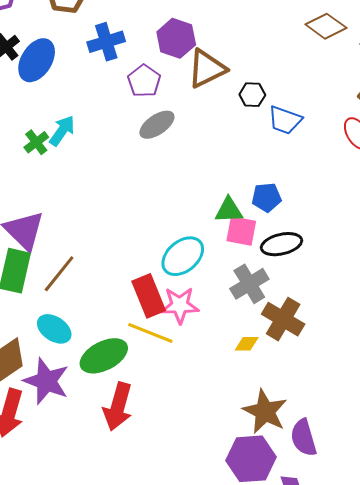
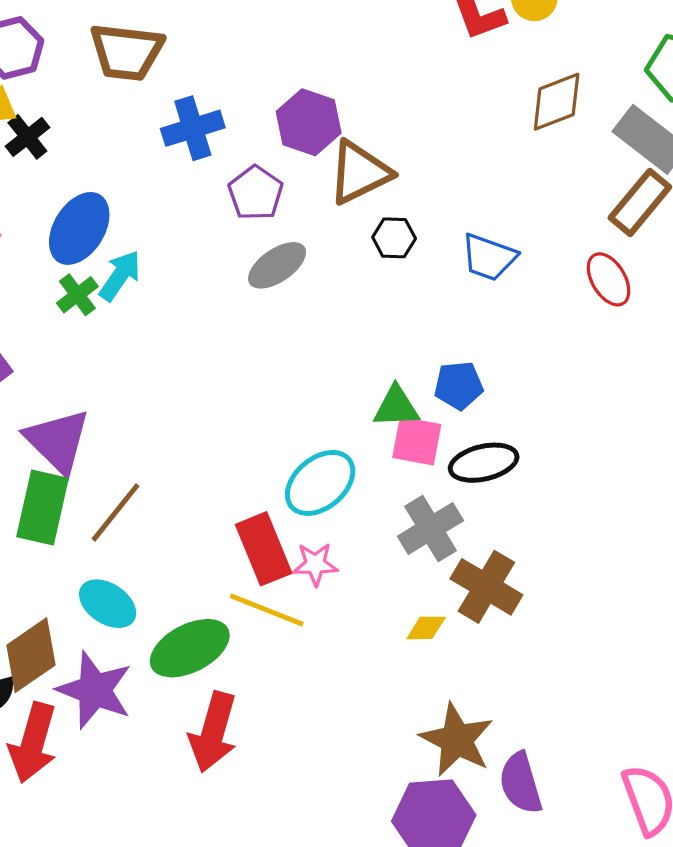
brown diamond: (326, 26) -> (557, 102), turned -57
blue ellipse: (37, 60) -> (79, 228), moved
black hexagon: (252, 95) -> (394, 238), moved
pink star: (180, 305) -> (315, 564), size x0.7

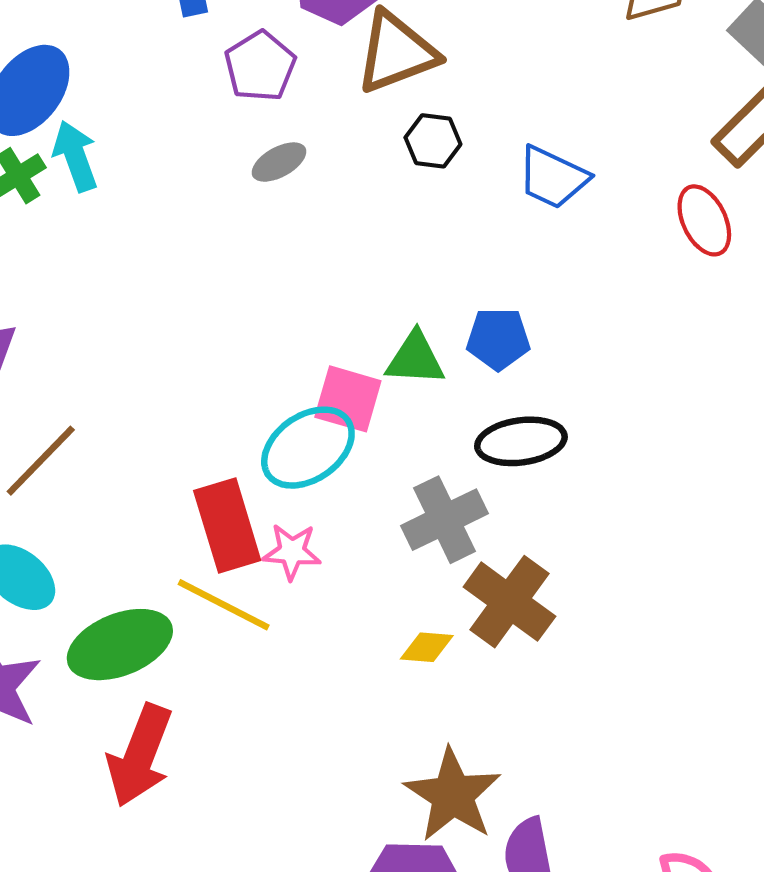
gray ellipse: (277, 265) -> (279, 162), size x0.7
cyan arrow: (120, 276) -> (75, 156), turned -60
pink square: (417, 441) -> (348, 399), moved

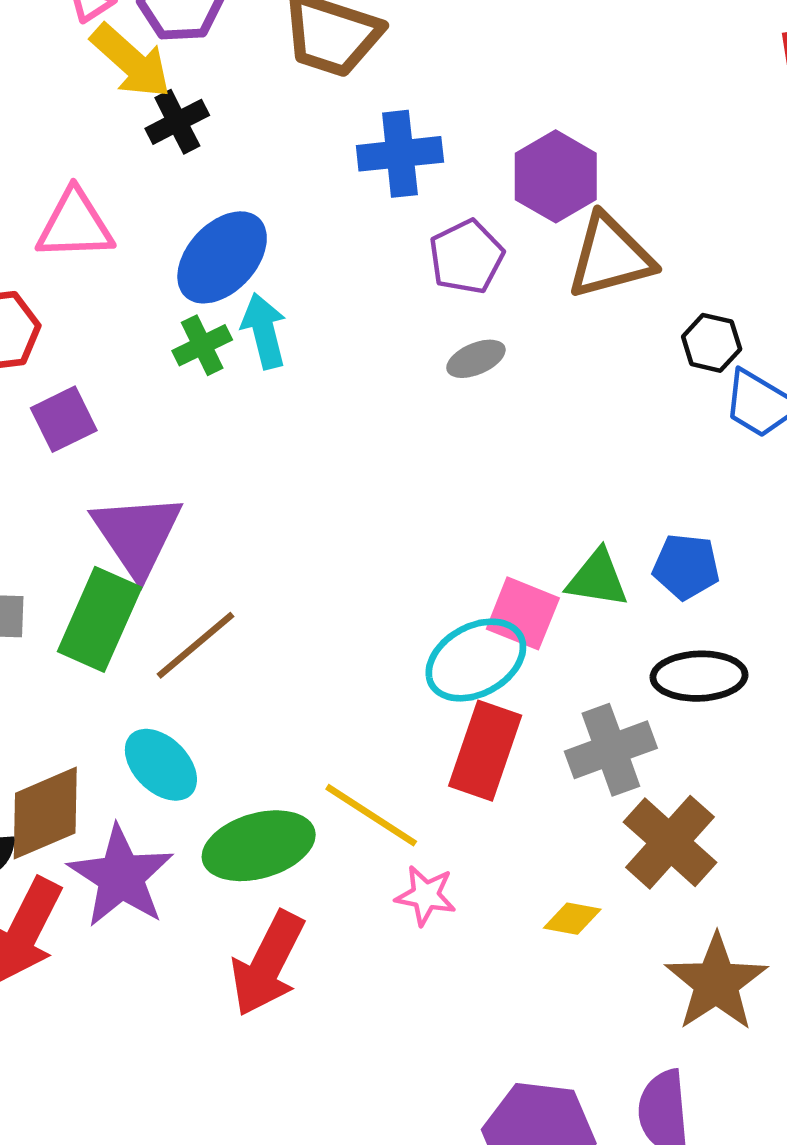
black hexagon: (433, 141) -> (712, 343), moved
red rectangle: (227, 526) -> (485, 751), moved, turned 30
pink star: (292, 552) -> (426, 895), moved
yellow diamond: (427, 647) -> (572, 919), moved
brown star: (453, 795) -> (716, 983), moved

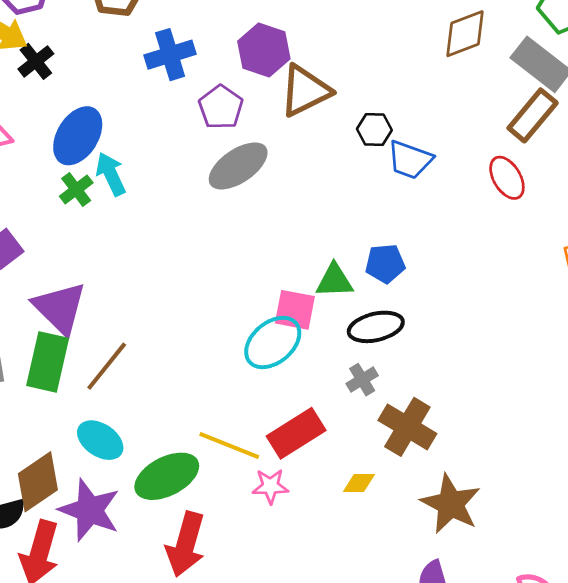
gray ellipse: (476, 359) -> (238, 166), size x1.8
black ellipse: (699, 676) -> (376, 327), moved
gray cross: (611, 750) -> (362, 380), size x0.6
red rectangle: (485, 751) -> (296, 433), moved, turned 50

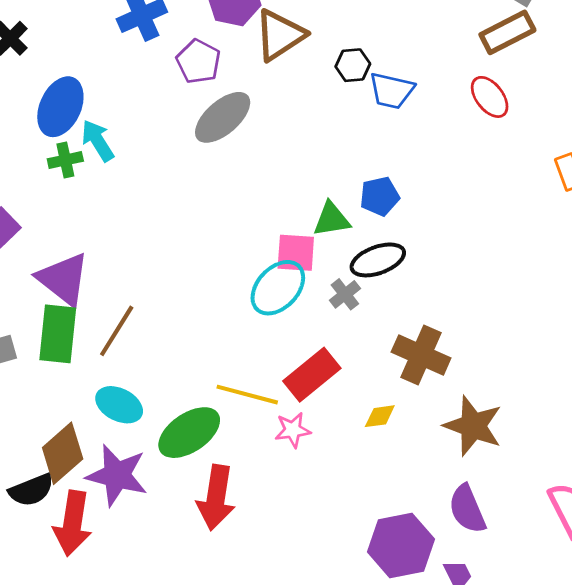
brown rectangle: (533, 115) -> (507, 32), turned 30
green cross: (76, 190) -> (65, 160), turned 32
gray cross: (362, 380) -> (345, 294), moved

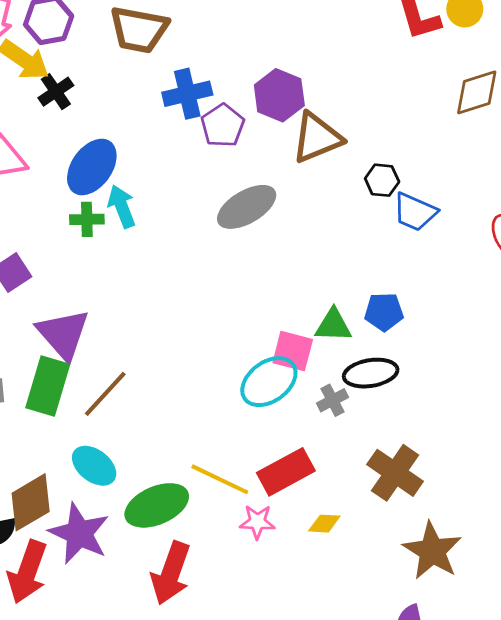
purple pentagon: (198, 61) -> (223, 126), moved
yellow diamond: (380, 416) -> (324, 524), moved

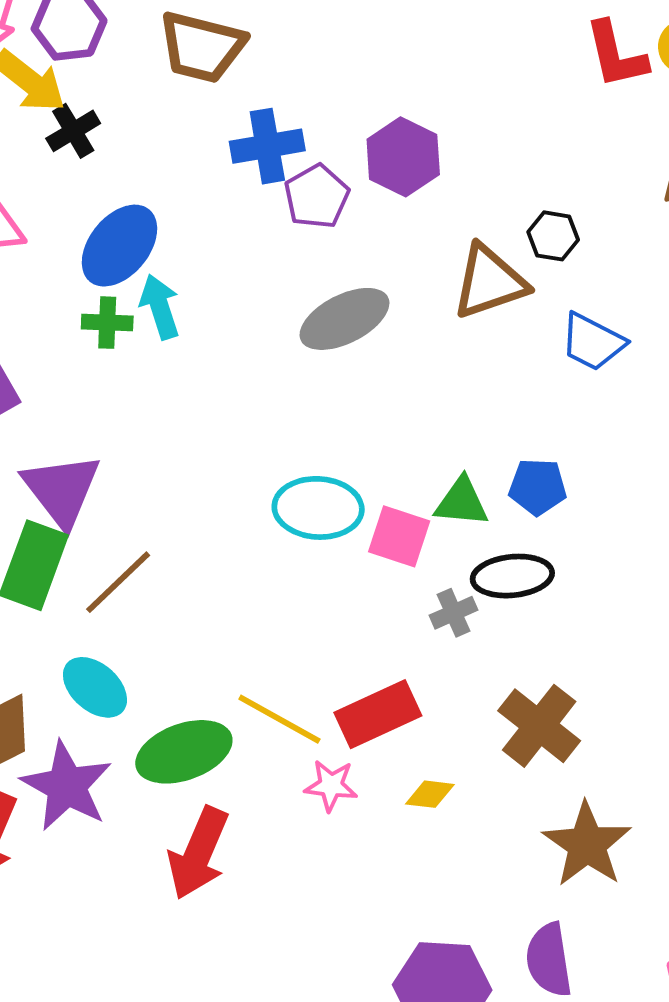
brown triangle: (317, 138) -> (489, 282), moved
black hexagon: (382, 180) -> (553, 236), moved
cyan ellipse: (269, 382) -> (318, 508), moved, turned 36

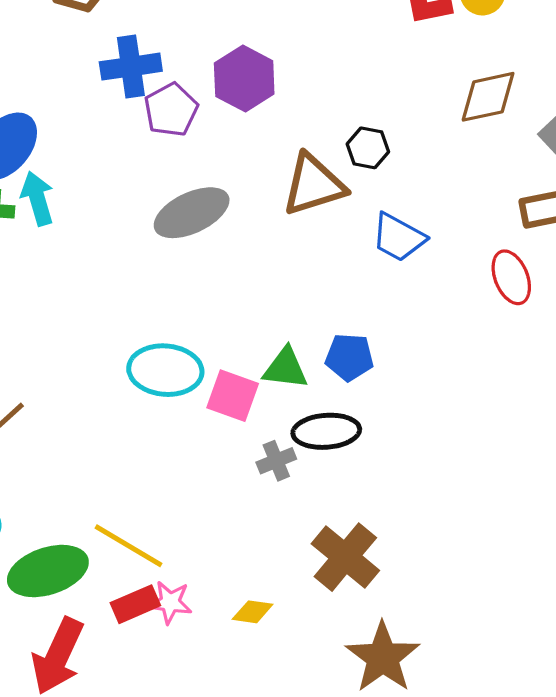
red rectangle: (378, 714) -> (135, 604), moved, size x0.7

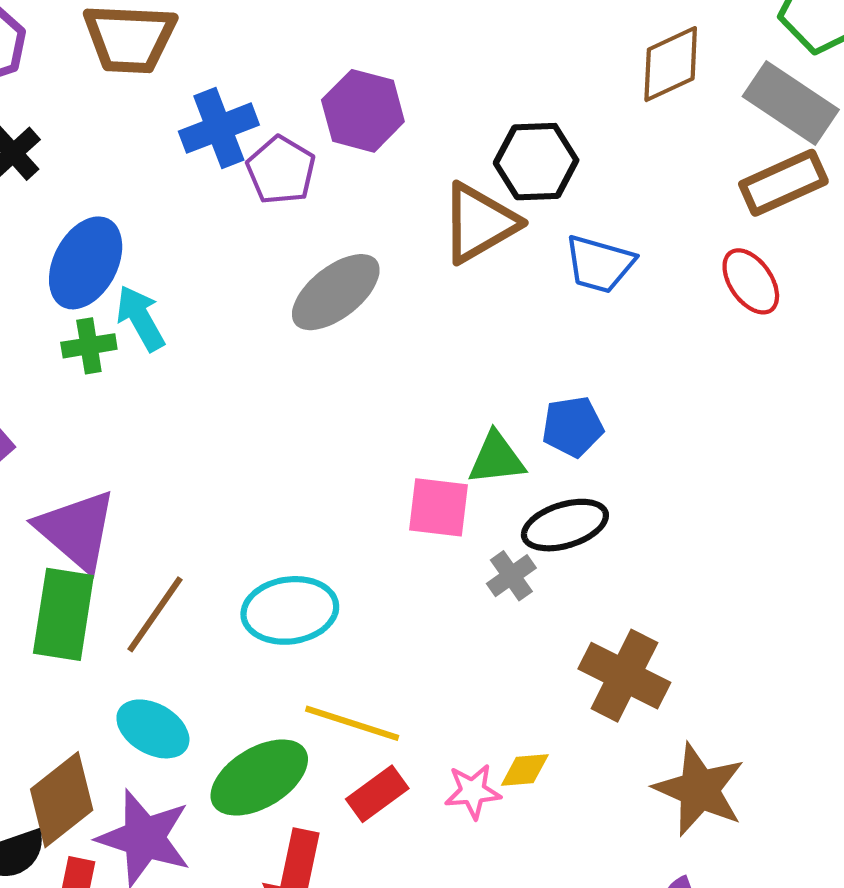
black hexagon: (368, 148) -> (536, 162), size x1.5
cyan ellipse: (165, 370) -> (290, 610), moved
pink star: (170, 602) -> (473, 791), moved

